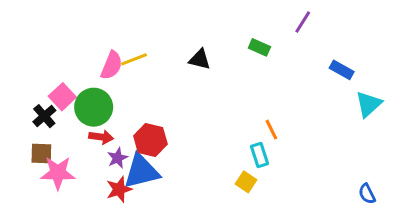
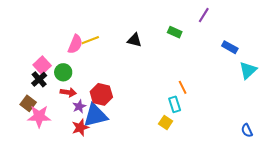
green circle: (94, 107) -> (63, 72), size x0.7
black cross: (44, 116) -> (39, 79), moved
brown square: (41, 153) -> (28, 103), turned 35

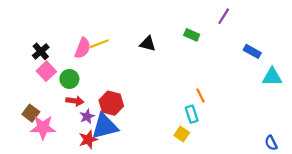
cyan triangle: (248, 70) -> (272, 77), turned 42
black cross: (39, 79) -> (41, 51), moved

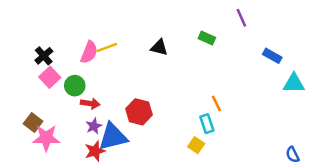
purple line: (224, 16) -> (241, 18), turned -56
red arrow: (75, 101) -> (90, 103), moved
red hexagon: (111, 103) -> (139, 112), moved

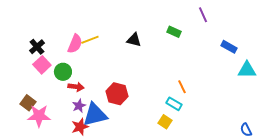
cyan rectangle: (207, 124) -> (174, 104), turned -42

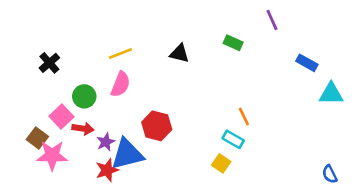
pink semicircle: (75, 44) -> (120, 84), moved
pink square: (42, 65) -> (61, 116), moved
red arrow: (76, 87) -> (83, 129), moved

